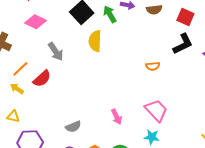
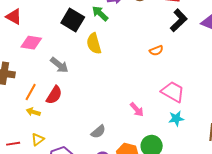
yellow triangle: (13, 116) -> (38, 140), turned -32

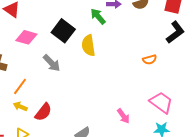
black square: (73, 20) -> (63, 31), moved
red semicircle: (54, 95) -> (43, 112), moved

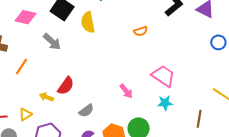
orange semicircle: (150, 60) -> (141, 31), moved
yellow arrow: (20, 106) -> (46, 97), moved
red semicircle: (43, 112) -> (66, 86), moved

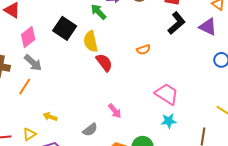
pink diamond: (26, 17) -> (28, 37), turned -50
gray arrow: (52, 42) -> (33, 63), moved
red semicircle: (66, 86) -> (104, 63), moved, turned -72
pink arrow: (126, 91) -> (115, 111), moved

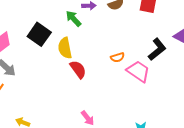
black L-shape: (177, 23) -> (157, 49), moved
pink trapezoid: (167, 94) -> (138, 71), moved

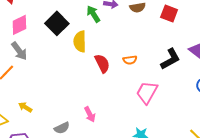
red semicircle: (78, 69) -> (102, 63), moved
pink trapezoid: (138, 71) -> (147, 92), moved, turned -105

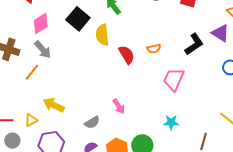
yellow arrow: (25, 107) -> (54, 105), size x1.5

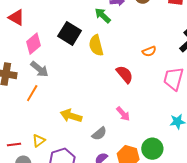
red semicircle: (127, 55) -> (125, 74), moved
yellow arrow: (54, 105) -> (71, 116), moved

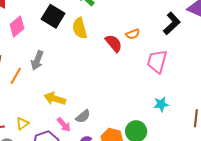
gray arrow: (39, 69) -> (37, 60), moved, turned 72
red semicircle: (125, 74) -> (114, 43), moved
pink arrow: (123, 114) -> (64, 125), moved

